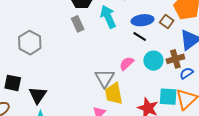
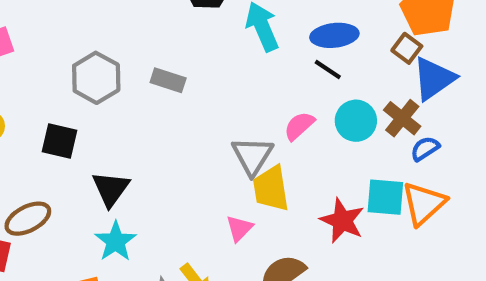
brown square: (167, 21) -> (407, 48), moved
gray rectangle: (78, 24) -> (168, 80), moved, turned -49
brown cross: (175, 59) -> (402, 118), turned -36
black square: (13, 83) -> (60, 141), moved

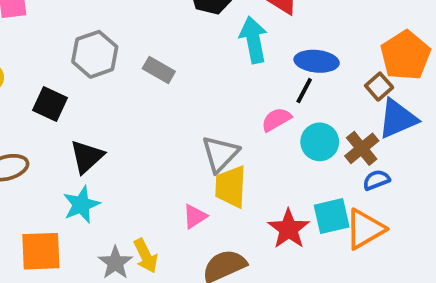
black line: (328, 69) -> (304, 91), turned 72
pink semicircle: (299, 126) -> (276, 120), moved
cyan square: (385, 197) -> (332, 216), turned -30

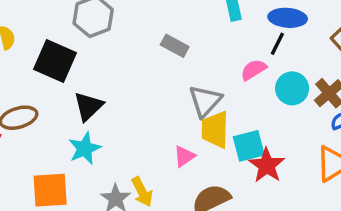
gray rectangle: (159, 70) -> (175, 46), moved
black square: (50, 104) -> (55, 61), size x1.4
cyan square: (332, 216) -> (249, 146), moved

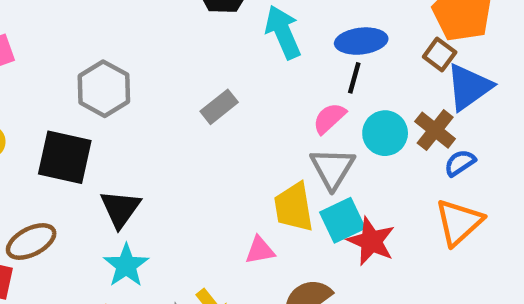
gray rectangle: (175, 46) -> (219, 107), turned -56
gray triangle: (205, 101) -> (332, 168), moved
pink triangle: (184, 156) -> (260, 250), turned 35

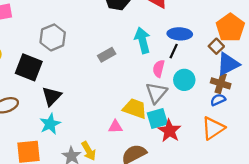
cyan arrow: (283, 32) -> (142, 40), moved
pink semicircle: (329, 118) -> (159, 69), turned -42
brown cross: (435, 130) -> (221, 83), moved, turned -30
yellow trapezoid: (294, 207) -> (135, 109), turned 110

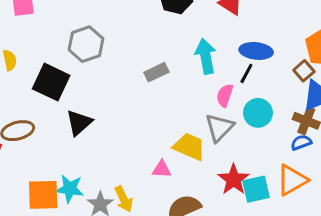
cyan square: (157, 118) -> (256, 189), moved
cyan star: (50, 124) -> (70, 189), moved, turned 30

